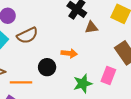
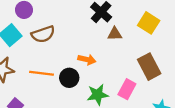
black circle: (47, 67) -> (69, 78), moved
orange line: (21, 82) -> (41, 73), moved

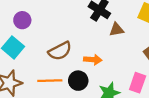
brown semicircle: (43, 34) -> (60, 51), moved

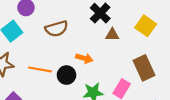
brown semicircle: (60, 51) -> (57, 29), moved

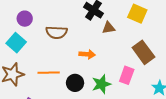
brown semicircle: (57, 29) -> (56, 32), turned 30
black circle: (66, 75) -> (75, 83), moved

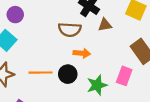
brown semicircle: (56, 32) -> (70, 30), moved
black circle: (75, 83) -> (68, 74), moved

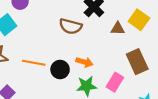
brown triangle: (105, 25) -> (118, 29), moved
orange arrow: (82, 53) -> (84, 62), moved

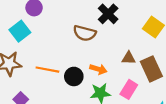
brown triangle: (118, 29) -> (129, 58), moved

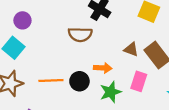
brown triangle: (129, 58) -> (131, 49), turned 32

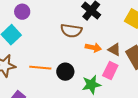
orange arrow: (103, 68) -> (93, 48), moved
pink rectangle: (139, 81) -> (110, 71), moved

